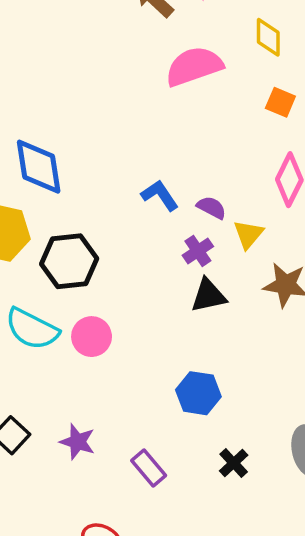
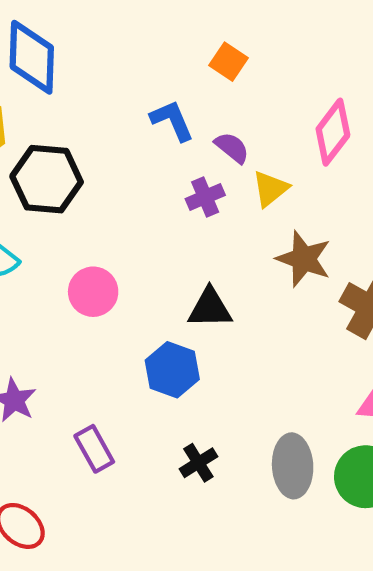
orange square: (280, 102) -> (229, 62), moved
black triangle: (208, 296) -> (210, 308), moved
pink circle: (92, 337) -> (93, 292), moved

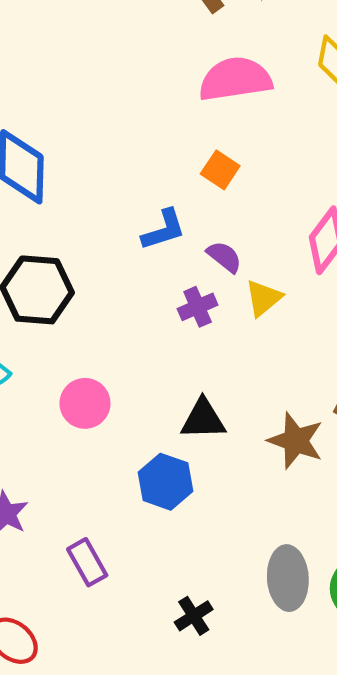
blue L-shape: (172, 120) -> (164, 230), turned 96
brown star: (304, 259) -> (296, 441), moved
black cross: (198, 463) -> (194, 616), moved

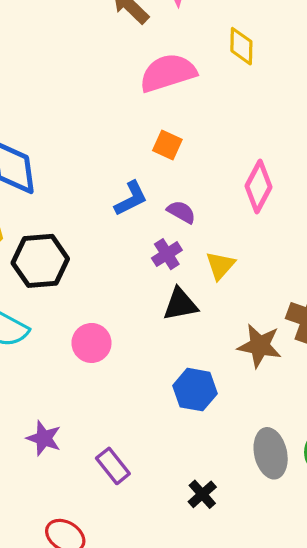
yellow triangle: (263, 298) -> (220, 265), moved
black triangle: (203, 419) -> (180, 304), moved
blue hexagon: (165, 482) -> (195, 390), moved

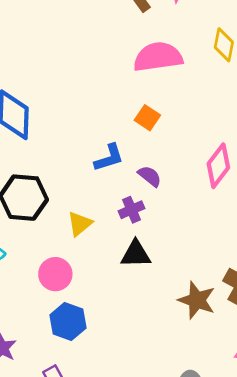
yellow triangle: (220, 265) -> (80, 224), moved
blue hexagon: (195, 390) -> (68, 322), moved

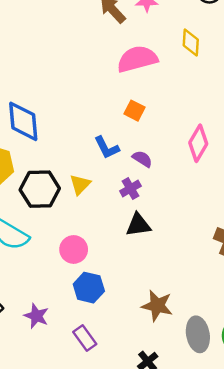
blue L-shape: (109, 158) -> (107, 148), turned 88
yellow triangle: (80, 224) -> (80, 184), moved
brown star: (197, 300) -> (157, 306), moved

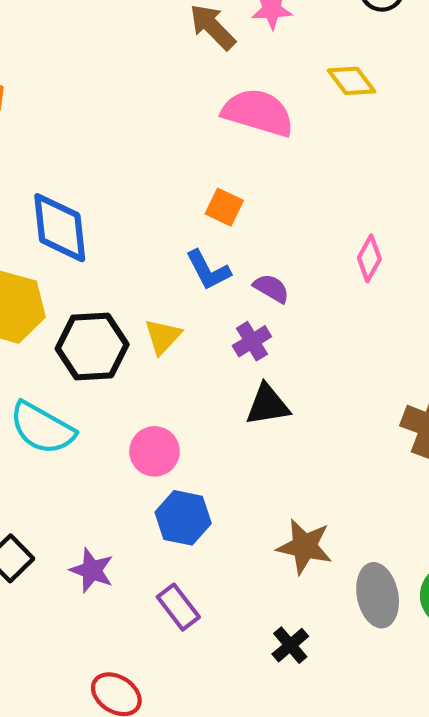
yellow diamond: (191, 42) -> (352, 81), turned -40
pink semicircle: (137, 59) -> (258, 113), turned 33
orange square: (135, 111) -> (224, 207), moved
pink diamond: (198, 143) -> (369, 258), size x0.7

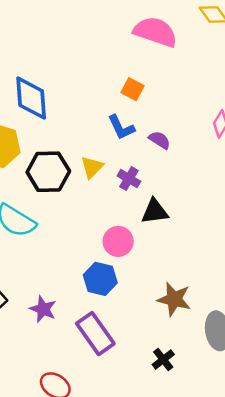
purple cross: (252, 341) -> (129, 179), moved, turned -30
pink circle: (155, 451) -> (118, 241), moved
purple rectangle: (178, 607) -> (95, 334), size x1.5

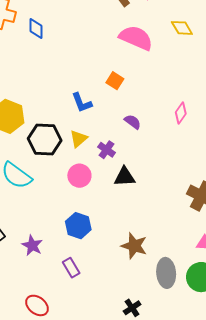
blue diamond: (31, 98) -> (36, 28), moved, size x0.6
blue L-shape: (121, 127) -> (82, 103), moved
pink circle: (118, 241) -> (79, 176), moved
purple rectangle: (95, 334) -> (71, 268), size x0.6
black cross: (163, 359) -> (132, 308), moved

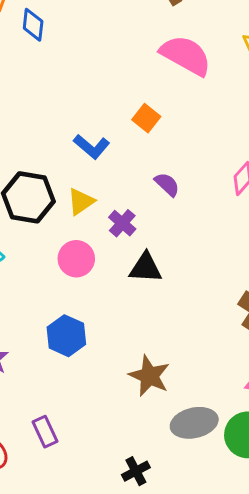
blue L-shape: (82, 103) -> (92, 147), turned -35
purple rectangle: (71, 268) -> (45, 432), moved
gray ellipse: (166, 273) -> (194, 423), turned 76

